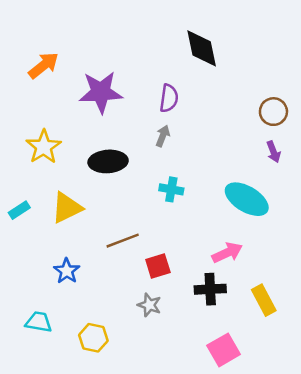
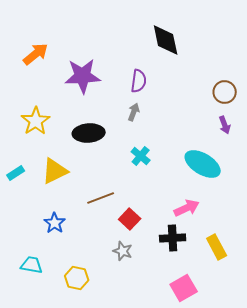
cyan cross: (171, 189) -> (141, 156), turned 30
red square: (158, 266) -> (130, 219), turned -30

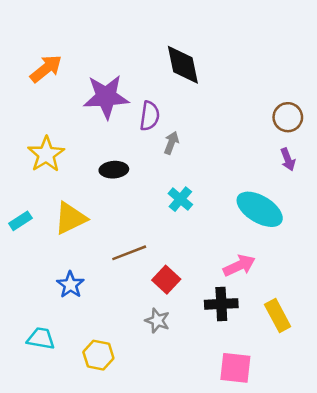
black diamond: (166, 40) -> (183, 65), moved
purple semicircle: (139, 81) -> (150, 116), moved
black ellipse: (89, 133) -> (114, 170), size x0.7
pink square: (184, 288) -> (235, 368), turned 36

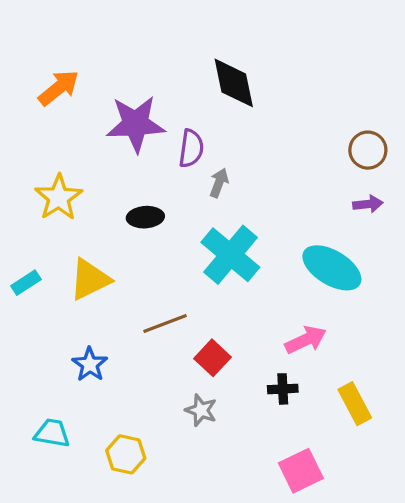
purple arrow: (288, 159) -> (368, 204), turned -75
cyan cross: (180, 199) -> (230, 255), size x1.8
black cross: (221, 304) -> (283, 389), size x0.7
pink square: (235, 368) -> (301, 471), turned -32

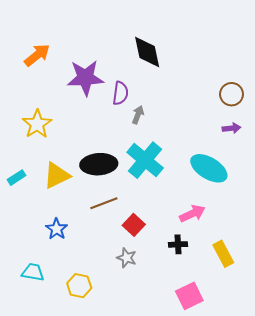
black ellipse: (145, 217) -> (99, 164), moved, size x1.6

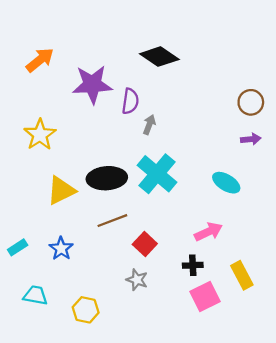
black diamond: (147, 52) -> (159, 57), turned -44
cyan ellipse: (209, 168) -> (226, 183), size x0.7
cyan rectangle: (16, 178) -> (18, 247), moved
pink square: (189, 296) -> (205, 296), moved

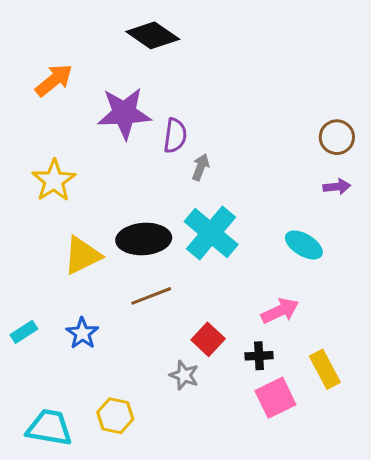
black diamond: (159, 57) -> (153, 35), moved
red square: (145, 244) -> (208, 339), moved
cyan trapezoid: (35, 295) -> (49, 428), moved, size x1.4

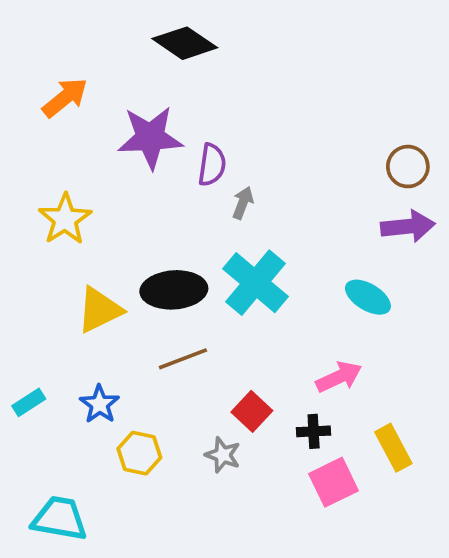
purple arrow: (337, 187) -> (408, 226), size x1.6
yellow hexagon: (115, 416) -> (139, 453), moved

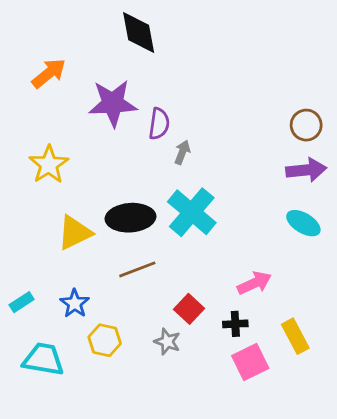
black diamond: (185, 43) -> (139, 32), turned 45
cyan ellipse: (368, 297) -> (303, 223), moved
cyan trapezoid: (60, 518) -> (43, 359), moved

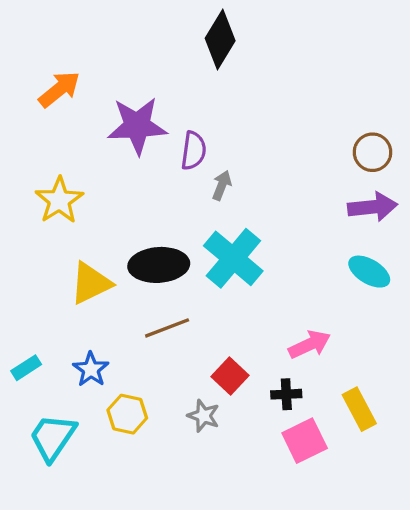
black diamond: (139, 32) -> (220, 40), moved, turned 42
cyan trapezoid: (43, 359) -> (53, 437), turned -66

